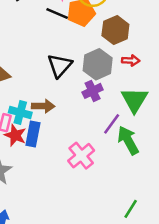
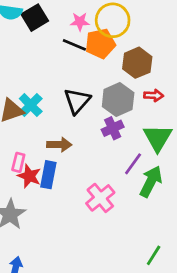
cyan cross: (20, 112) -> (31, 105), moved, turned 30
green arrow: (128, 140) -> (151, 182), turned 56

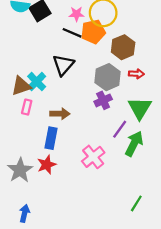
black triangle: (77, 101) -> (63, 65), moved
pink rectangle: (18, 162) -> (27, 107), moved
red star: (29, 176) -> (47, 165), moved, turned 30

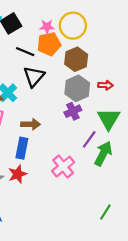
orange pentagon: (93, 32) -> (49, 44), moved
black line: (72, 33) -> (25, 52), moved
brown hexagon: (123, 47) -> (76, 59), moved

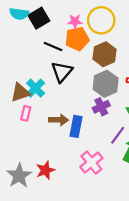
blue rectangle: (22, 148) -> (76, 126), moved

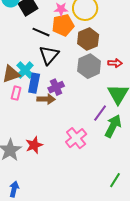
purple cross: (101, 107) -> (56, 87), moved
blue rectangle: (76, 126) -> (34, 83), moved

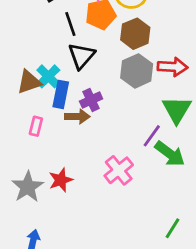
black line: (41, 32) -> (70, 24), turned 48
red arrow: (115, 63) -> (173, 67), size x1.5
pink rectangle: (16, 93) -> (36, 126), moved
green arrow: (113, 126) -> (170, 154), turned 100

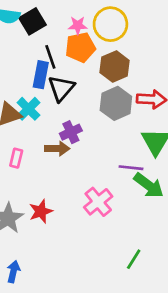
blue rectangle: (61, 94) -> (41, 75), moved
purple line: (152, 136) -> (131, 168), turned 60
green line: (173, 228) -> (134, 259), moved

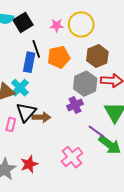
orange pentagon: (80, 47) -> (59, 57), moved
brown hexagon: (115, 66) -> (97, 56), moved
black triangle: (61, 88) -> (26, 112), moved
purple cross: (71, 132) -> (75, 105), moved
purple line: (131, 168) -> (96, 132), turned 30

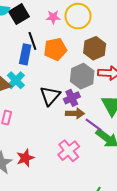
black triangle: (26, 112) -> (50, 96), moved
brown arrow: (41, 117) -> (75, 113), moved

